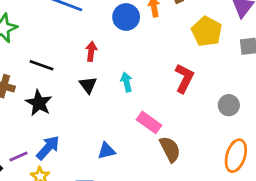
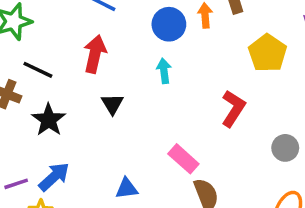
red arrow: (91, 51) -> (95, 54), moved, size x1.5
black line: (41, 65) -> (38, 70), moved
cyan arrow: (126, 82) -> (164, 71), moved

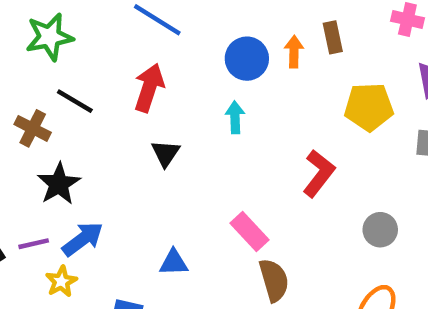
yellow pentagon: (267, 53) -> (369, 107), turned 30
black star: (49, 120) -> (59, 184), moved

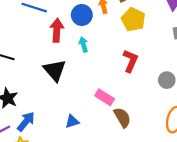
red arrow: (149, 88) -> (57, 30), moved
yellow pentagon: (369, 107) -> (133, 20), moved, turned -30
black triangle: (166, 153) -> (55, 70), size x1.6

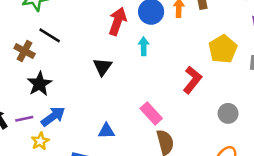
yellow pentagon: (133, 20) -> (223, 49), moved
black triangle: (55, 70) -> (102, 67), size x0.7

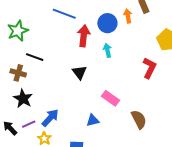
black star: (40, 84) -> (23, 99), moved
pink rectangle: (151, 113) -> (110, 98), moved

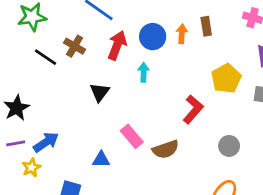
brown cross: (18, 73) -> (75, 46), moved
brown semicircle: (139, 119) -> (166, 149), moved, turned 84

